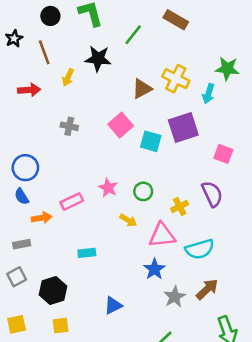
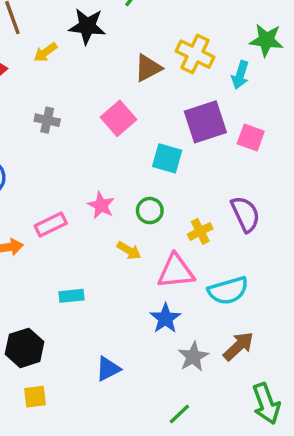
yellow arrow: (68, 77) -> (45, 52), turned 30
cyan square: (151, 141) -> (167, 158), moved
pink square: (223, 154) -> (251, 138), moved

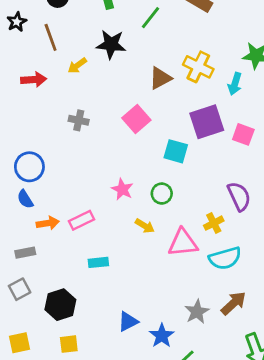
pink rectangle: (51, 224) -> (81, 220), moved
yellow cross: (200, 231) -> (214, 223), moved
blue star: (165, 318) -> (162, 336), moved

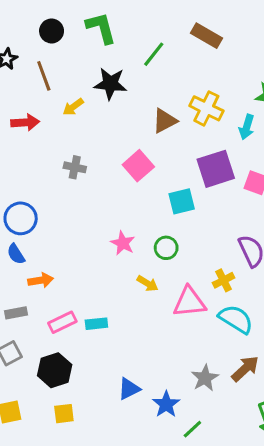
cyan square: (176, 151) -> (182, 201), turned -30
pink rectangle: (81, 220) -> (62, 322), moved
cyan semicircle: (225, 258) -> (236, 319), turned -132

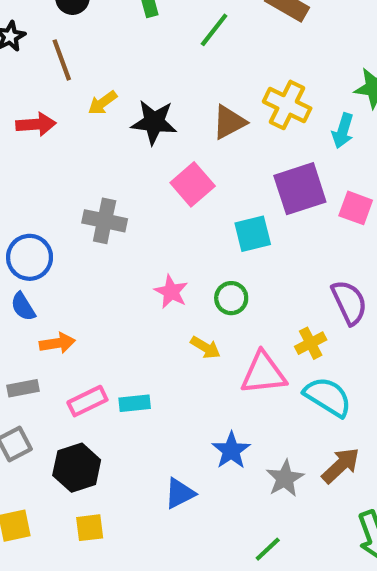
black star: (110, 84) -> (154, 122), moved
gray cross: (75, 167) -> (105, 221), moved, size x1.4
blue star: (166, 404) -> (231, 450), moved

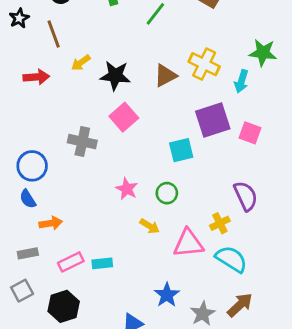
pink square: (193, 184) -> (124, 117), moved

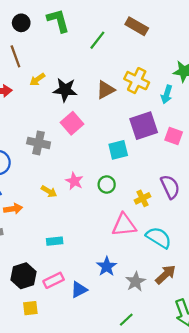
yellow cross: (220, 223) -> (142, 198), moved
yellow arrow: (150, 226) -> (49, 191), moved
pink rectangle: (71, 262) -> (54, 280), moved

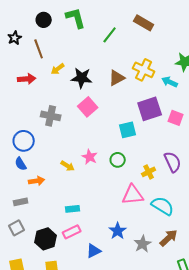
cyan arrow: (167, 94) -> (170, 82), turned 98
gray cross: (39, 143) -> (51, 116), moved
pink rectangle: (54, 280) -> (72, 232), moved

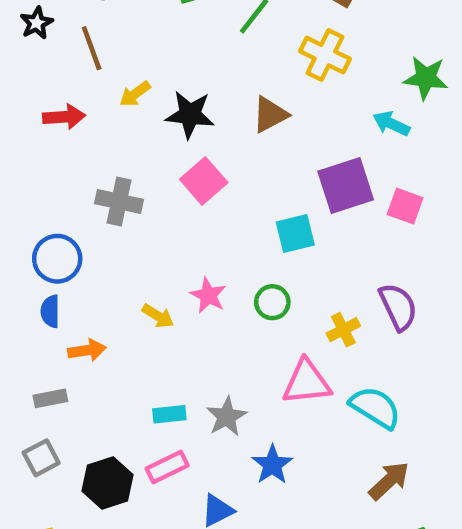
yellow cross: (144, 70) -> (325, 55), moved
blue semicircle: (21, 164) -> (50, 311), turned 32
gray star: (143, 244) -> (227, 417), moved

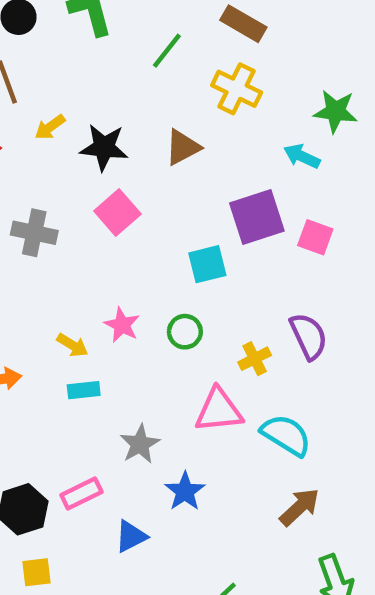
cyan rectangle: (169, 414) -> (84, 390), moved

